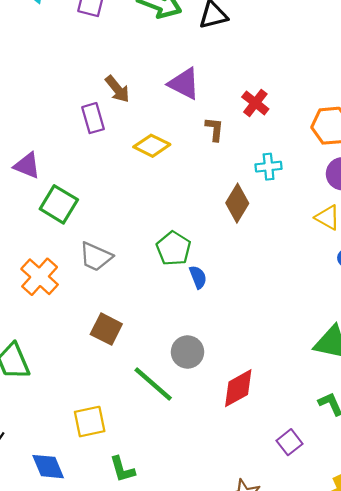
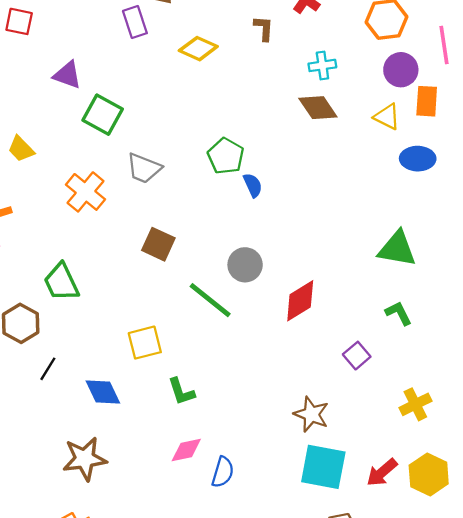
brown diamond: (237, 203) -> (318, 108), moved, turned -63

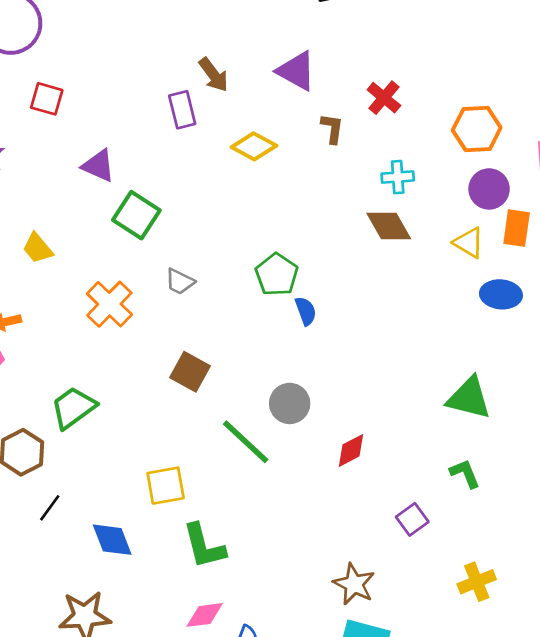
gray trapezoid: (144, 168) -> (180, 282), size x0.7
green trapezoid: (61, 282) -> (73, 408), turned 75
red diamond: (300, 301) -> (351, 450), size x0.7
green L-shape: (181, 392) -> (204, 546), size x1.4

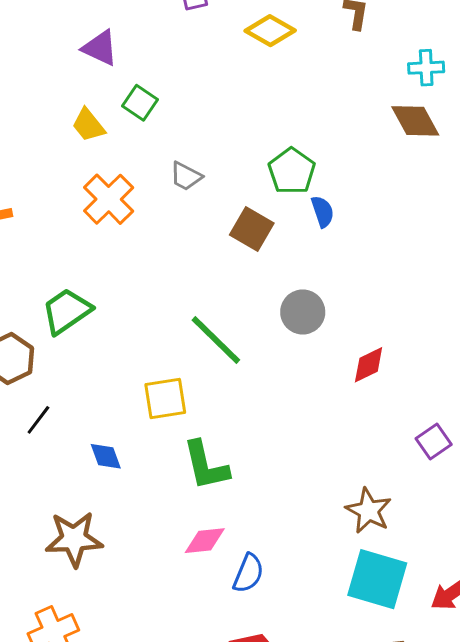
green square: (136, 215) -> (140, 103), size x0.7
yellow trapezoid: (38, 248) -> (88, 125), moved
brown square: (190, 372) -> (252, 229), moved
green line: (246, 442) -> (216, 340), moved
blue diamond: (112, 540) -> (106, 456), size x0.7

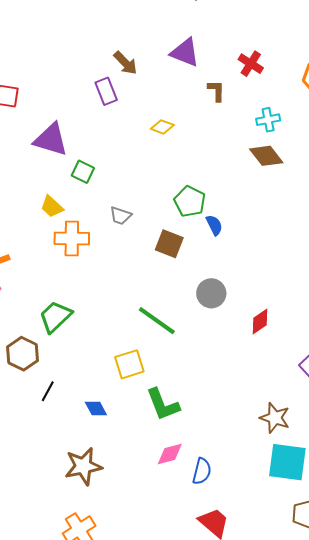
yellow diamond: (270, 31) -> (162, 127), moved, size x0.7
purple triangle: (100, 48) -> (51, 140), size x1.4
yellow trapezoid: (88, 125) -> (52, 207), moved
orange cross: (109, 199) -> (72, 239), turned -36

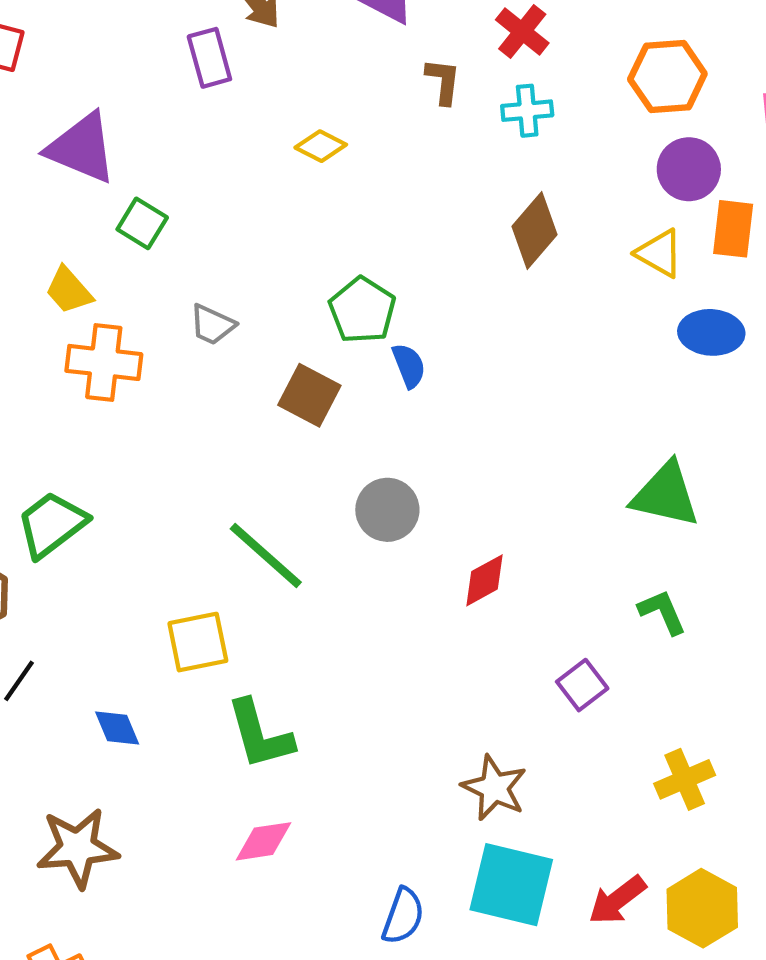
cyan cross: (268, 120) -> (527, 111), moved
brown diamond: (266, 156) -> (535, 231), turned 72
blue semicircle: (202, 471) -> (403, 916), moved

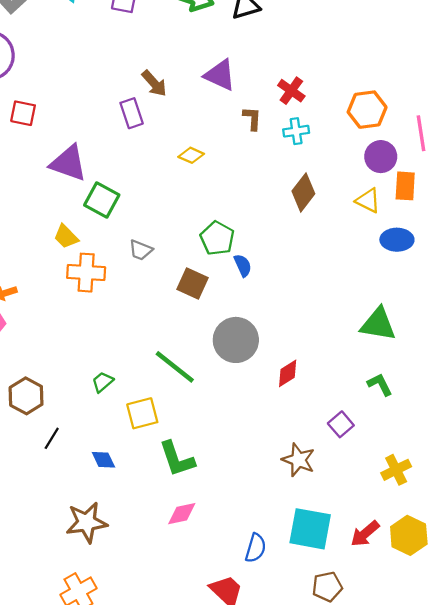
green square: (142, 223) -> (102, 200), size x1.4
gray circle: (387, 510) -> (236, 340), size x1.4
green trapezoid: (52, 524) -> (103, 382), moved, size x0.6
brown star: (494, 788) -> (298, 460), moved

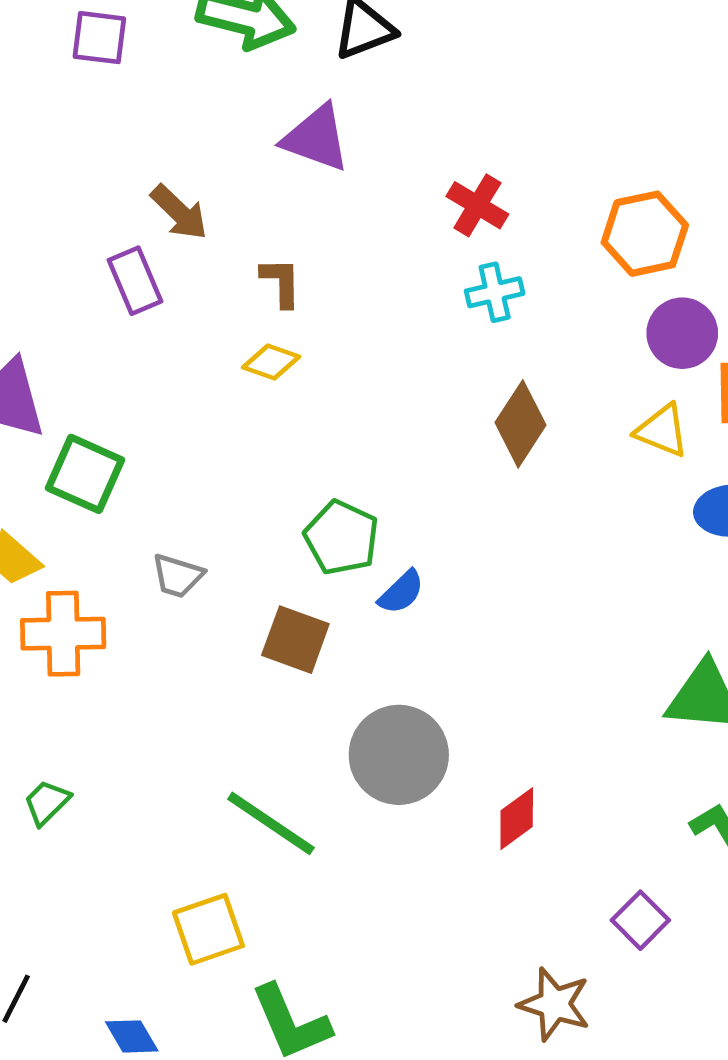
purple triangle: (220, 75) -> (316, 138), moved
brown L-shape: (252, 118) -> (281, 282), moved
blue semicircle: (243, 265) -> (401, 592), turned 75
green trapezoid: (103, 382) -> (47, 802), moved

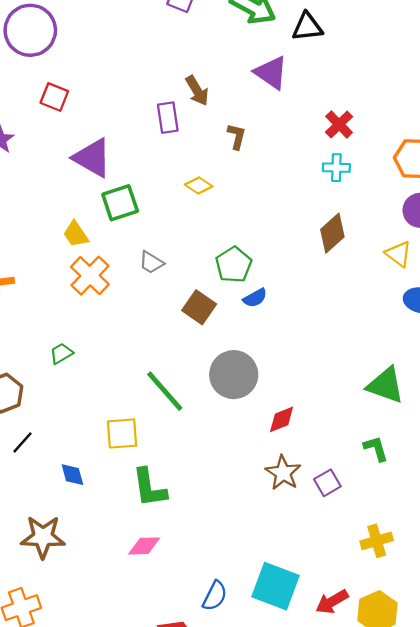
yellow diamond: (271, 362) -> (199, 185), moved
green square: (85, 474) -> (120, 203), turned 33
orange cross: (63, 634) -> (90, 276), turned 30
brown star: (554, 1004) -> (283, 473), moved

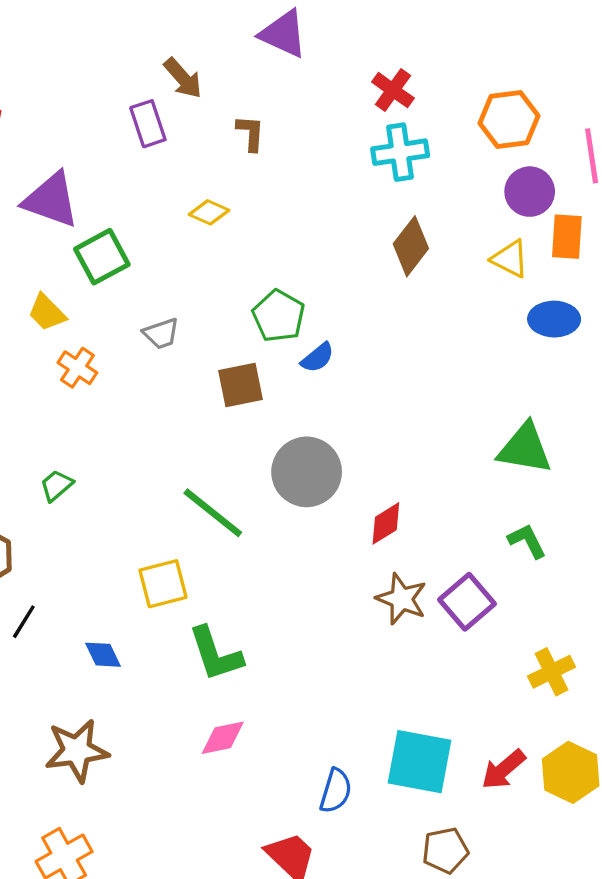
cyan cross: (336, 168) -> (400, 152), size x1.4
gray trapezoid: (151, 262) -> (161, 334), turned -40
orange cross: (90, 276) -> (77, 368), size x0.7
brown square: (199, 307) -> (240, 385), turned -36
purple square: (327, 483) -> (467, 602), size x1.4

